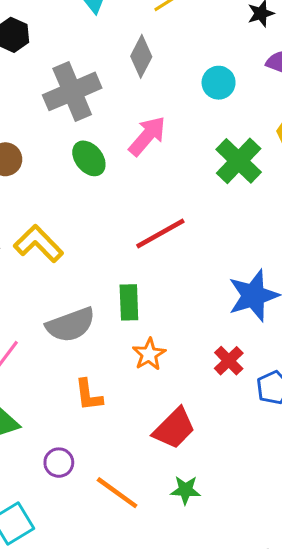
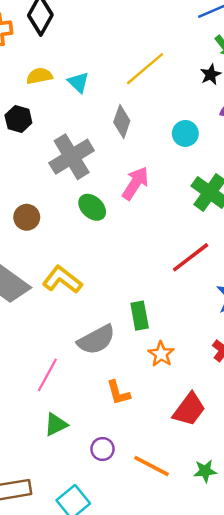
red line: (160, 233) -> (191, 257), moved
green star: (185, 490) -> (205, 471), moved

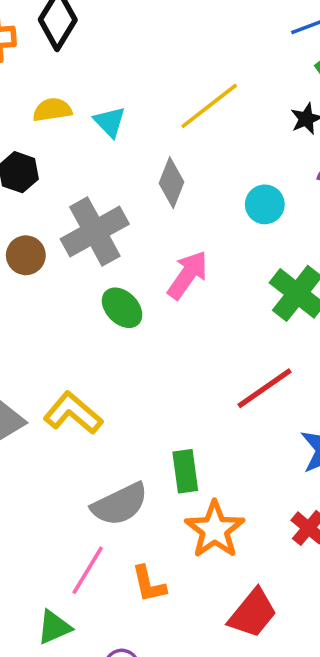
brown circle: (27, 217) -> (26, 255), moved
orange star: (161, 354) -> (215, 530), size x1.5
pink line: (47, 375) -> (88, 570), moved

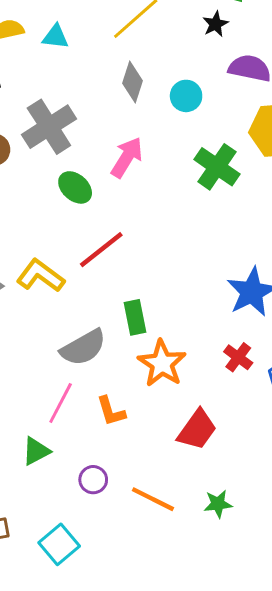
cyan triangle: (110, 122) -> (56, 37), turned -36
gray diamond: (172, 183) -> (132, 82), moved
red line: (265, 388) -> (101, 250), moved

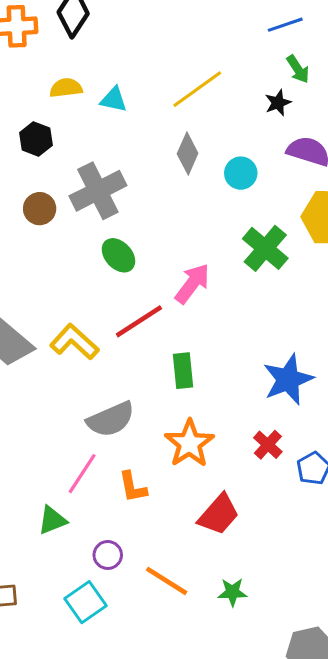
pink arrow: (127, 157) -> (192, 284), moved
green rectangle: (135, 317) -> (183, 371), moved
cyan square: (59, 544) -> (86, 602), moved

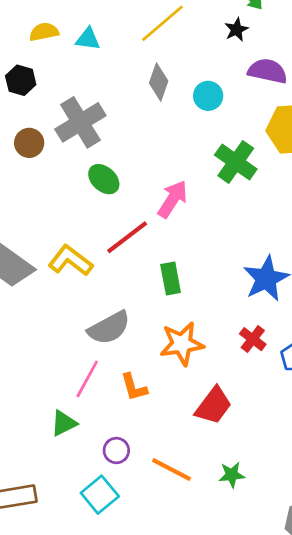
orange star: (189, 443) -> (182, 344), turned 30

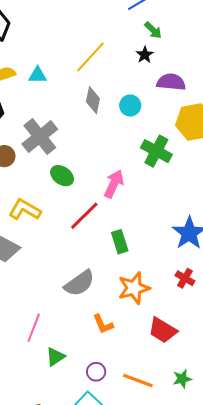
yellow L-shape: (70, 261) -> (25, 210), moved
pink line: (87, 379) -> (34, 328), moved
red trapezoid: (214, 406) -> (163, 330), turned 92

